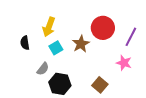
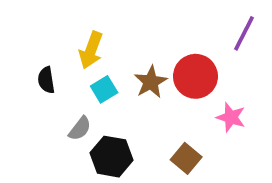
red circle: (103, 28) -> (195, 76), moved
purple line: (131, 37) -> (244, 33), moved

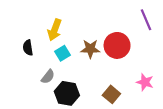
purple line: (244, 33) -> (146, 20), turned -50
brown star: (151, 82) -> (90, 49), turned 30
pink star: (231, 117) -> (145, 82), moved

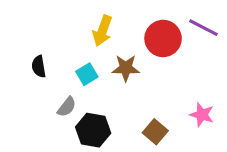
purple line: (146, 20) -> (203, 28), turned -40
yellow arrow: (55, 30) -> (102, 31), moved
red circle: (117, 45) -> (163, 38), moved

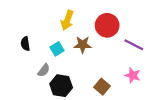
purple line: (203, 28) -> (134, 45), moved

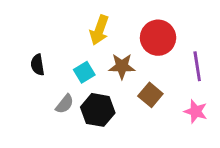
purple line: (134, 45) -> (197, 66), turned 54
black hexagon: (61, 86) -> (98, 110), moved
brown square: (102, 87) -> (150, 95), moved

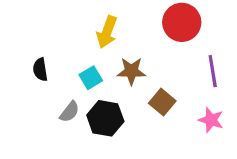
red circle: (158, 38) -> (182, 22), moved

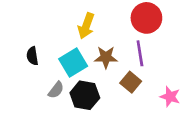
purple line: (213, 71) -> (140, 53), moved
cyan square: (91, 78) -> (73, 63), size x1.5

